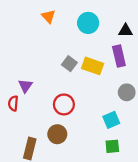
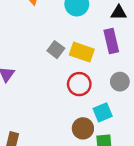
red circle: (64, 104) -> (79, 84), moved
brown circle: (57, 134) -> (83, 128), moved

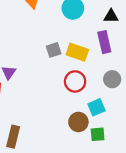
gray square: (56, 50) -> (54, 50), turned 35

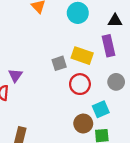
gray square: (54, 50) -> (59, 63), moved

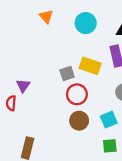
red circle: (80, 84) -> (77, 94), moved
brown circle: (83, 124) -> (79, 121), moved

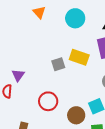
red circle: (77, 94) -> (48, 101), moved
brown circle: (79, 121) -> (76, 115), moved

